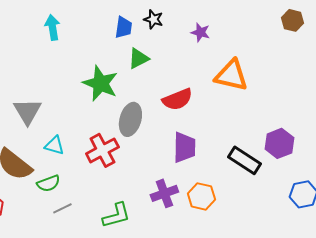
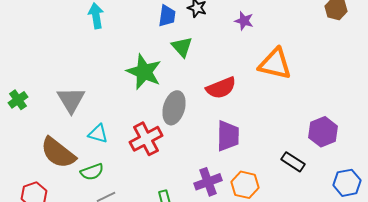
green triangle: (138, 58) -> (182, 47), turned -45
black rectangle: (244, 160) -> (293, 162), moved, size x0.7

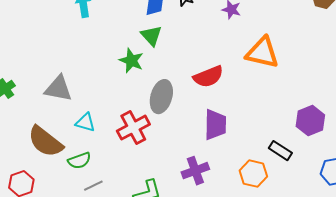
green triangle: (182, 47) -> (151, 36), moved
green star: (144, 72) -> (131, 61), size x0.7
gray triangle: (71, 100) -> (58, 89), turned -48
orange hexagon: (245, 185) -> (253, 174), moved

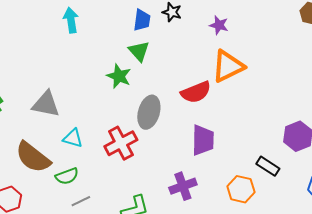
orange triangle: (262, 53) -> (228, 66), moved, turned -39

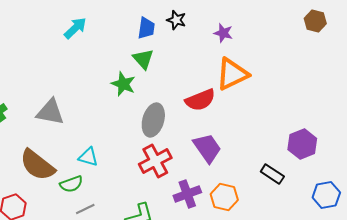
cyan arrow: (71, 20) -> (75, 28), turned 55
cyan triangle: (73, 138) -> (88, 157), moved
purple trapezoid: (203, 140) -> (207, 148), turned -36
red cross: (121, 143) -> (155, 161), moved
orange hexagon: (241, 189) -> (224, 197), moved

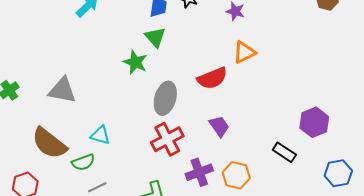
orange triangle: (232, 74) -> (244, 52), size x0.7
purple trapezoid: (207, 148) -> (219, 126), size x0.7

